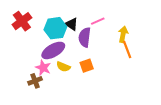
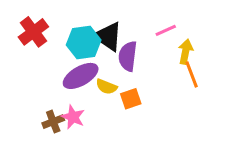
pink line: (98, 21) -> (166, 30), moved
black triangle: (71, 24) -> (108, 36), size x1.5
yellow semicircle: (63, 67) -> (106, 87), moved
pink star: (43, 68) -> (73, 117), moved

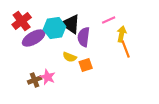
purple ellipse: (81, 76) -> (34, 38), moved

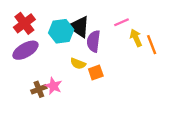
yellow arrow: (122, 34) -> (136, 38), turned -35
purple ellipse: (34, 38) -> (25, 50), moved
orange line: (126, 49) -> (152, 45), moved

